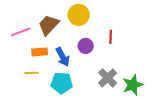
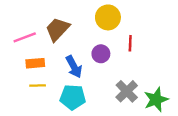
yellow circle: (79, 15) -> (108, 17), moved
orange rectangle: (40, 52) -> (35, 63), moved

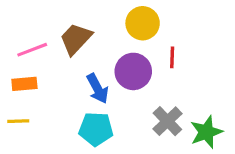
purple circle: (101, 54) -> (133, 71), size x1.5
orange rectangle: (35, 63) -> (24, 84), moved
yellow line: (38, 85) -> (18, 121), moved

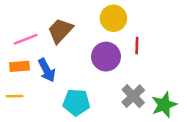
blue arrow: (97, 89) -> (47, 70), moved

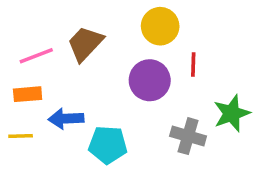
blue arrow: (47, 70) -> (66, 119), moved, turned 115
gray cross: (133, 96) -> (188, 136), turned -30
green star: (164, 105) -> (232, 113), moved

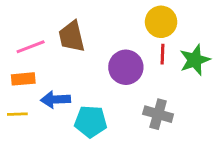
yellow circle: (160, 26) -> (161, 22), moved
brown trapezoid: (85, 44) -> (72, 36), turned -56
green star: (232, 113) -> (195, 60), moved

